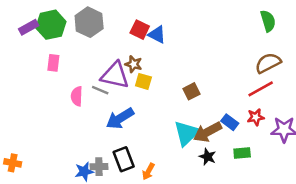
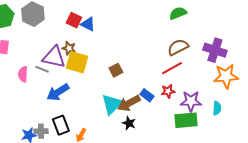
green semicircle: (268, 21) -> (178, 13), turned -96
yellow square: (143, 81) -> (77, 62), size x1.6
green rectangle: (242, 153) -> (186, 120), moved, size x1.6

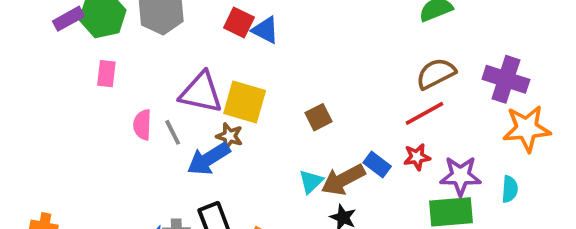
brown star: (69, 48) -> (229, 136), moved
gray line: (42, 69) -> (173, 132), moved, turned 40
cyan triangle: (112, 104) -> (311, 182), size x0.6

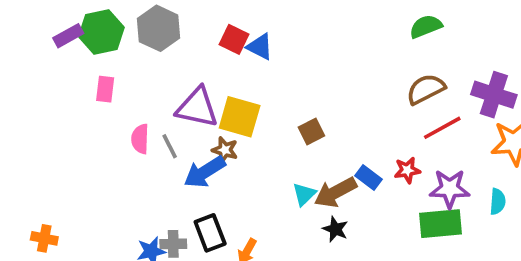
red line: (424, 113) -> (442, 128), moved

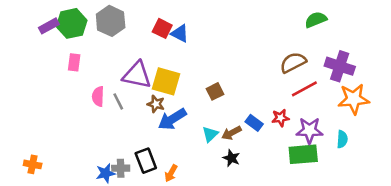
green semicircle: (426, 26) -> (316, 20), moved
blue arrow: (205, 172) -> (172, 119), moved
brown arrow: (335, 192) -> (231, 133), size x0.7

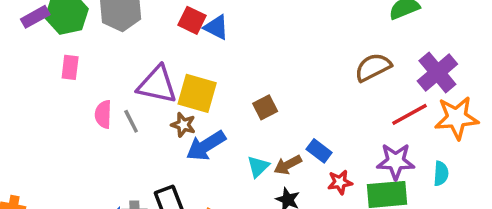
purple cross: (340, 66) -> (437, 73), turned 32
red line: (304, 89) -> (410, 114), moved
red star: (281, 118) -> (340, 182), moved

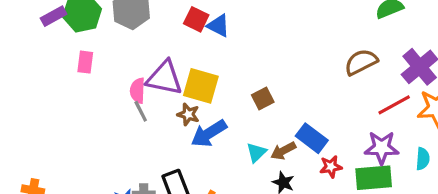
pink semicircle: (103, 114) -> (138, 91), moved
blue rectangle: (319, 151) -> (312, 138), size x1.4

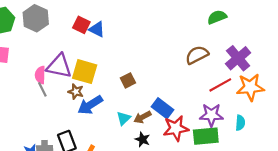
red star: (331, 167) -> (176, 128), size x1.6

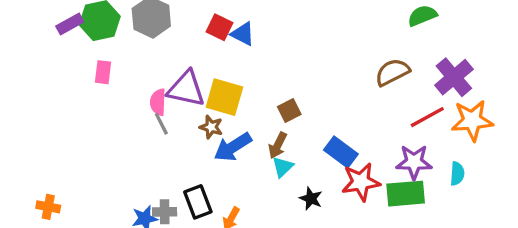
brown arrow: (142, 117) -> (278, 145), moved, turned -36

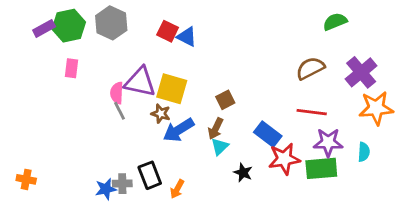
red line: (427, 117) -> (312, 112), moved, turned 36

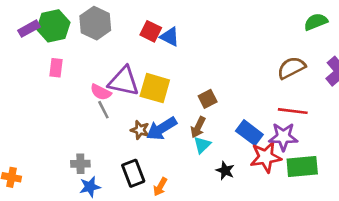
pink semicircle: (117, 93) -> (101, 92), turned -65
brown star: (161, 114) -> (140, 130), moved
purple star: (328, 142) -> (283, 137), moved
gray cross: (122, 184) -> (80, 164), moved

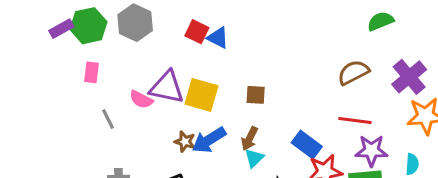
brown square: (208, 99) -> (256, 95), moved, turned 30
gray line: (103, 110) -> (108, 119), moved
purple star: (283, 137) -> (371, 151), moved

